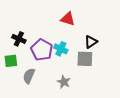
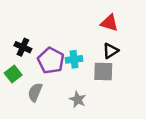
red triangle: (68, 19) -> (109, 23), moved
cyan cross: (61, 49) -> (74, 59), turned -32
green square: (11, 61) -> (13, 74), turned -32

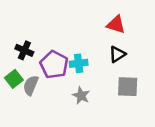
gray square: (103, 72) -> (128, 87), moved
gray semicircle: (35, 92) -> (31, 85), moved
gray star: (78, 100) -> (81, 96), moved

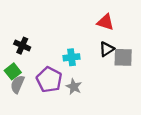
purple pentagon: (54, 65) -> (49, 80), moved
gray semicircle: (31, 85) -> (17, 84), moved
gray square: (128, 87) -> (123, 57), moved

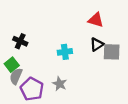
purple pentagon: (49, 80) -> (32, 89), moved
gray star: (74, 87) -> (60, 84), moved

